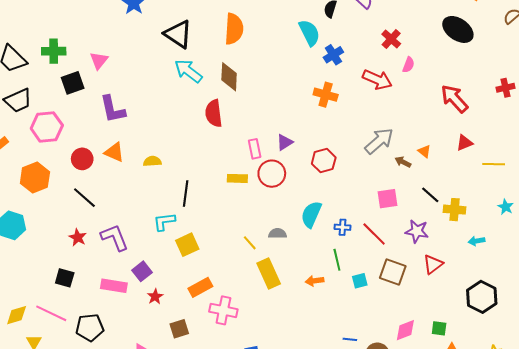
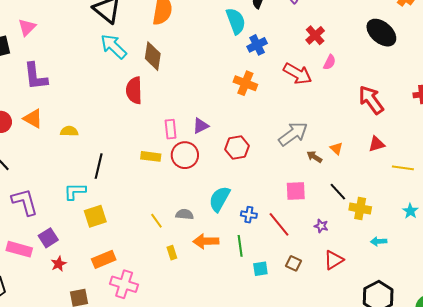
purple star: (417, 231) -> (321, 226), size x0.6
brown square: (393, 272) -> (293, 263), size x0.6
yellow rectangle: (269, 274) -> (172, 253), size x0.5
orange arrow: (315, 281) -> (206, 241), moved, size x1.4

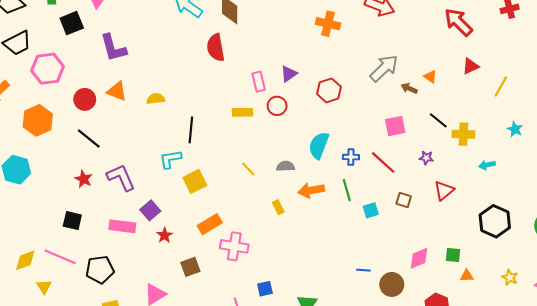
red circle: (185, 155) -> (277, 106), size x0.7
yellow line: (403, 168) -> (501, 87), turned -60
yellow line: (156, 221) -> (248, 169), moved

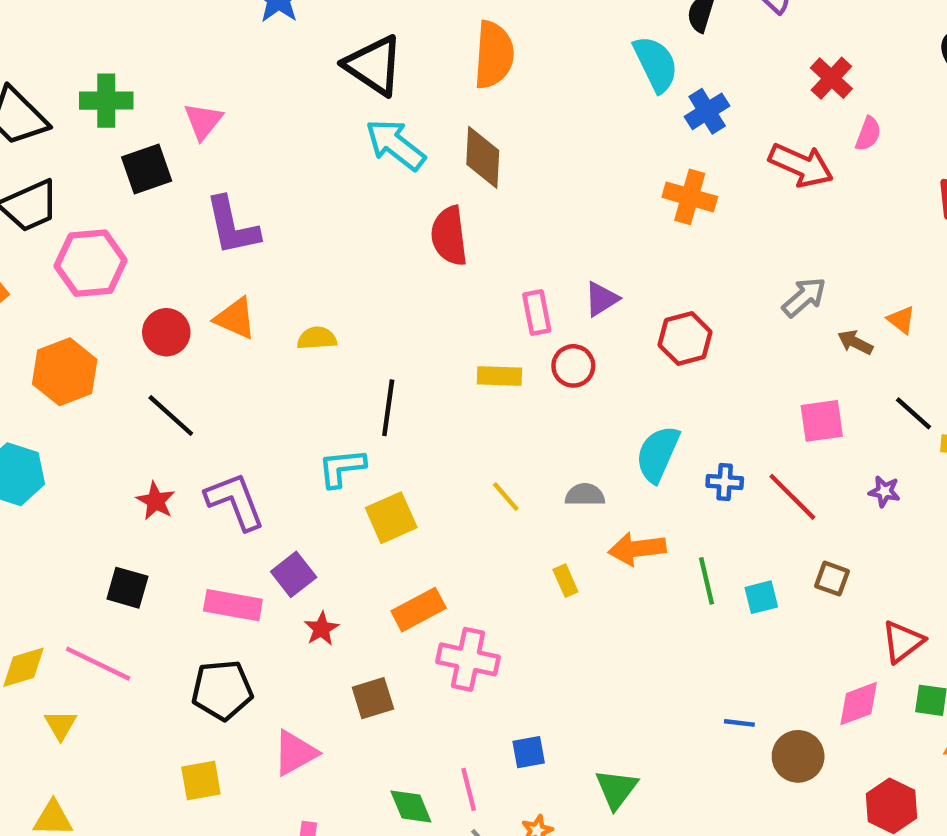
gray arrow: (384, 68) -> (804, 297), size x0.7
green line: (347, 190) -> (707, 581), moved
red triangle: (444, 191) -> (903, 642), moved
black pentagon: (100, 270) -> (222, 690), moved

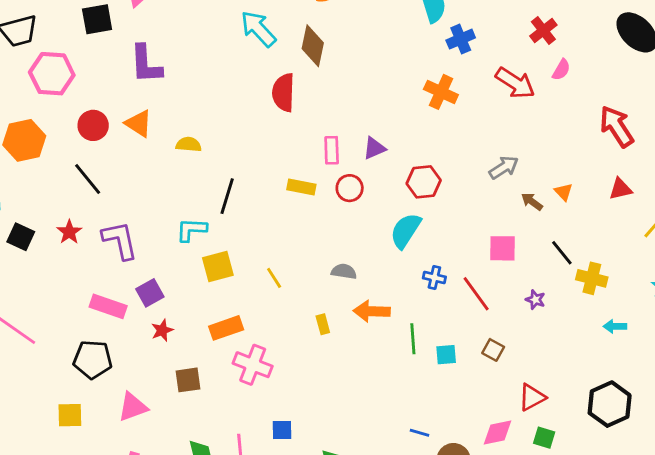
cyan semicircle: (658, 454) -> (406, 231), moved
yellow line: (506, 497) -> (274, 278), moved
black square: (127, 588) -> (21, 237), moved

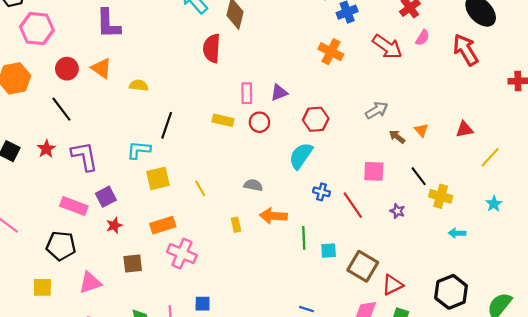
red arrow: (617, 126) -> (466, 50), moved
brown square: (493, 350) -> (363, 266), moved, size x1.8

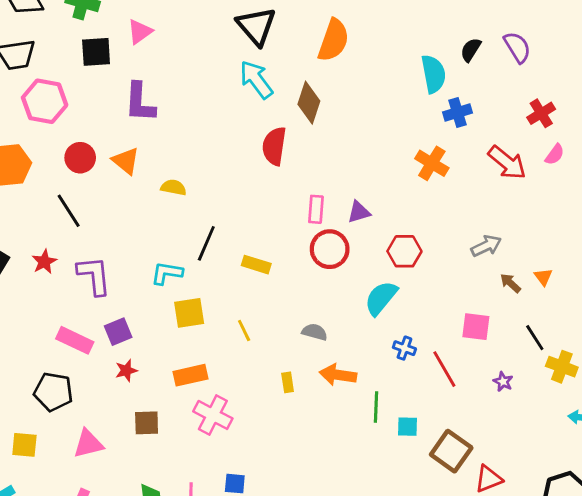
yellow rectangle: (223, 120) -> (256, 265), moved
red circle: (259, 122) -> (330, 249), size x1.4

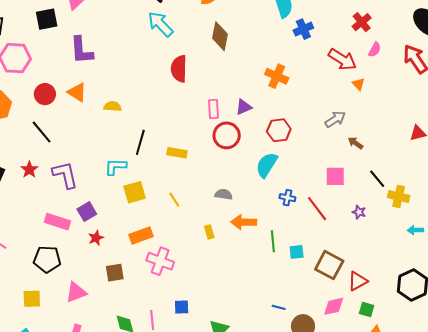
brown diamond: (309, 103) -> (220, 36), moved
orange cross: (432, 163) -> (277, 76), moved
orange triangle: (543, 277) -> (358, 84), moved

